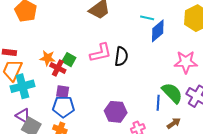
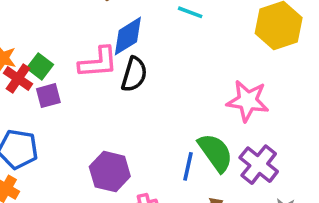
blue diamond: (158, 31) -> (128, 36), moved
purple square: (63, 92) -> (48, 96), moved, turned -32

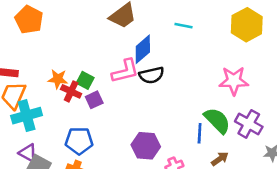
black semicircle: (134, 74) -> (152, 75), turned 70

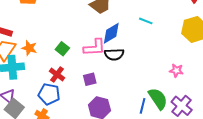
orange star: (58, 79) -> (29, 48), moved
pink star: (234, 81) -> (176, 71), size x0.6
red cross: (71, 91) -> (57, 75), moved
purple square: (94, 100) -> (90, 79), moved

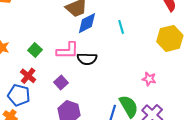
cyan line: (146, 21) -> (121, 27), turned 48
blue diamond: (111, 33) -> (87, 23), moved
purple square: (90, 79) -> (61, 82), turned -32

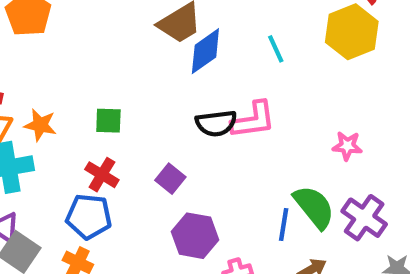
yellow hexagon: (170, 38) -> (352, 32), moved
green square: (35, 50) -> (108, 121), turned -32
pink L-shape: (68, 51) -> (253, 120), moved

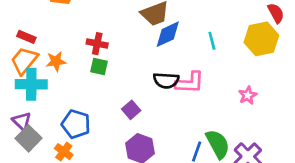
orange star: (40, 125) -> (56, 61), turned -30
pink star: (347, 146) -> (248, 95), moved, turned 30
red cross: (102, 175) -> (97, 44), moved, turned -30

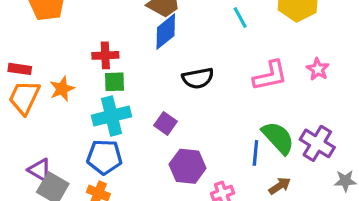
blue diamond: (168, 34) -> (166, 32), moved
pink L-shape: (190, 83) -> (270, 76), moved
cyan cross: (31, 84) -> (112, 116), moved
pink star: (248, 95) -> (318, 69), moved

